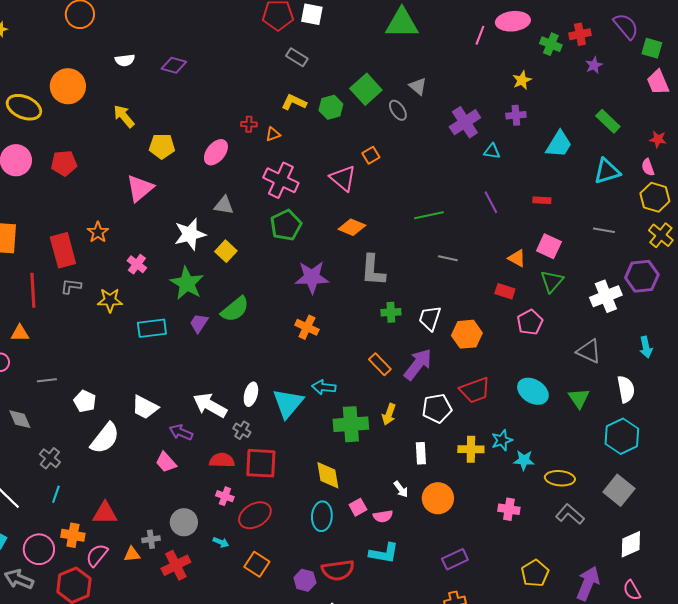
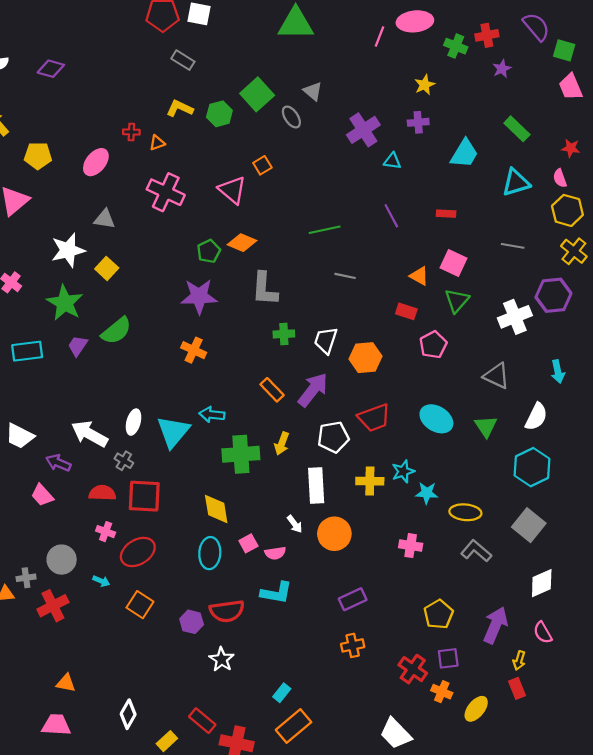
green pentagon: (286, 225) -> (209, 251), moved, size x0.7
white semicircle: (626, 389) -> (536, 417), turned 36
white rectangle: (421, 453) -> (316, 485), size x1.5

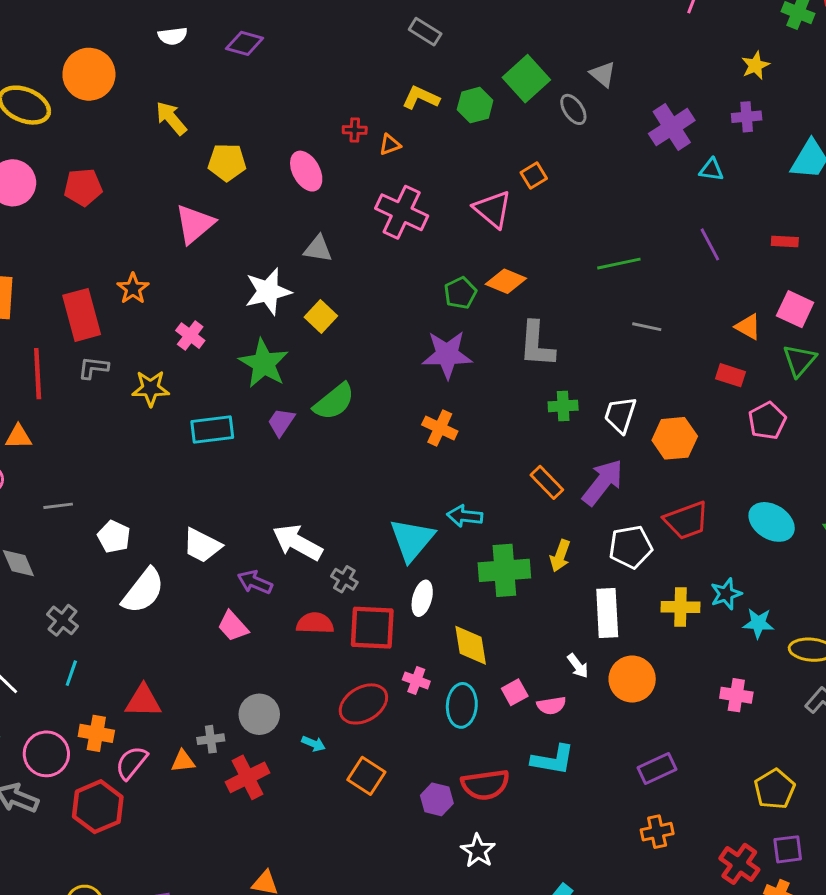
pink ellipse: (96, 162) -> (306, 171), turned -68
white ellipse: (134, 422) -> (422, 598), moved
pink cross: (106, 532) -> (416, 680), moved

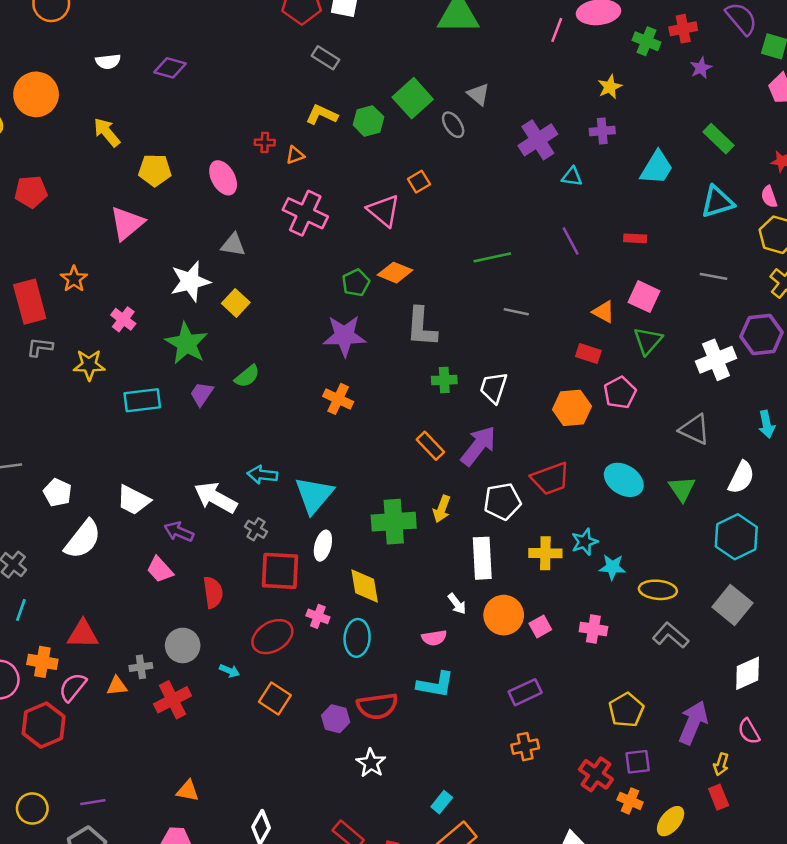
green semicircle: (334, 402) -> (247, 376), size x0.7
orange hexagon: (675, 438) -> (572, 408), moved
cyan arrow: (465, 516) -> (262, 475), moved
red semicircle: (315, 623) -> (213, 592), moved, turned 80
pink square: (515, 692) -> (540, 626), moved

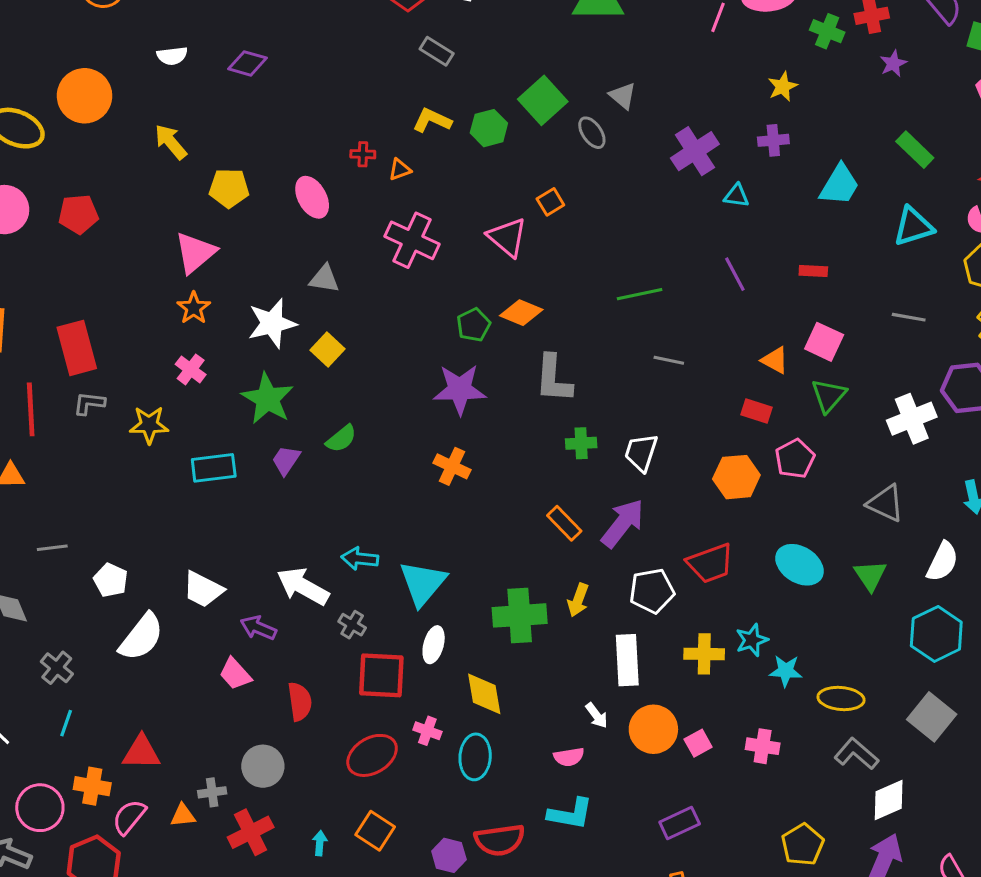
orange star: (74, 279) -> (194, 308), moved
cyan arrow: (229, 671) -> (320, 843), moved, turned -108
white diamond: (748, 673) -> (889, 800), moved

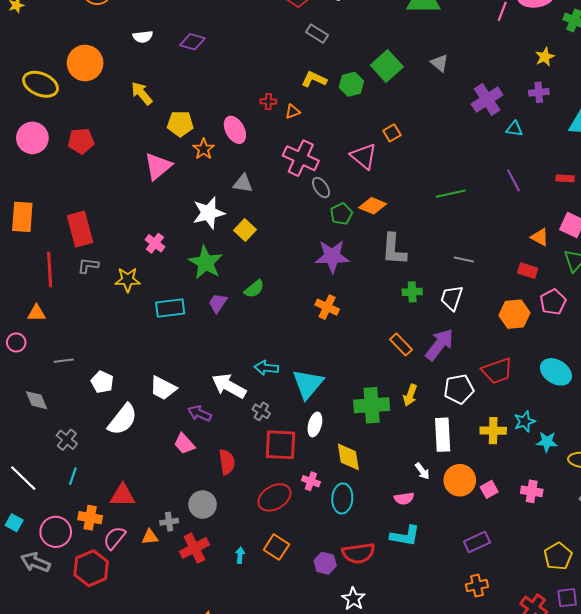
gray ellipse: (592, 133) -> (321, 188), moved
orange star: (194, 308) -> (204, 149), moved
gray line: (669, 360) -> (464, 259), moved

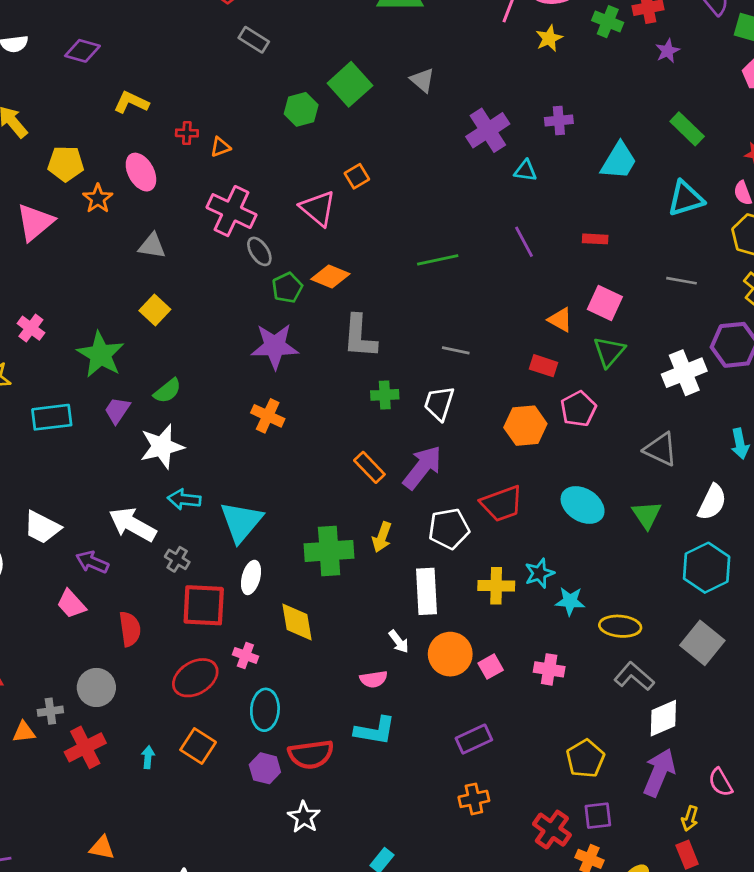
yellow star: (545, 57) -> (549, 38), moved
yellow L-shape: (314, 79) -> (131, 102), moved
white star: (209, 213) -> (162, 446), moved
cyan ellipse: (342, 498) -> (265, 710), moved

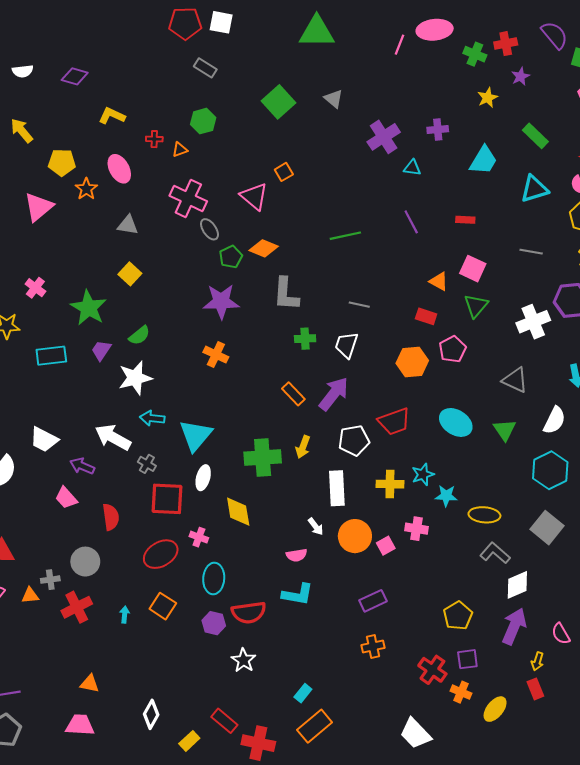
yellow star: (549, 38) -> (488, 98), moved
green hexagon: (301, 109) -> (203, 121), moved
pink cross: (549, 669) -> (416, 529), moved

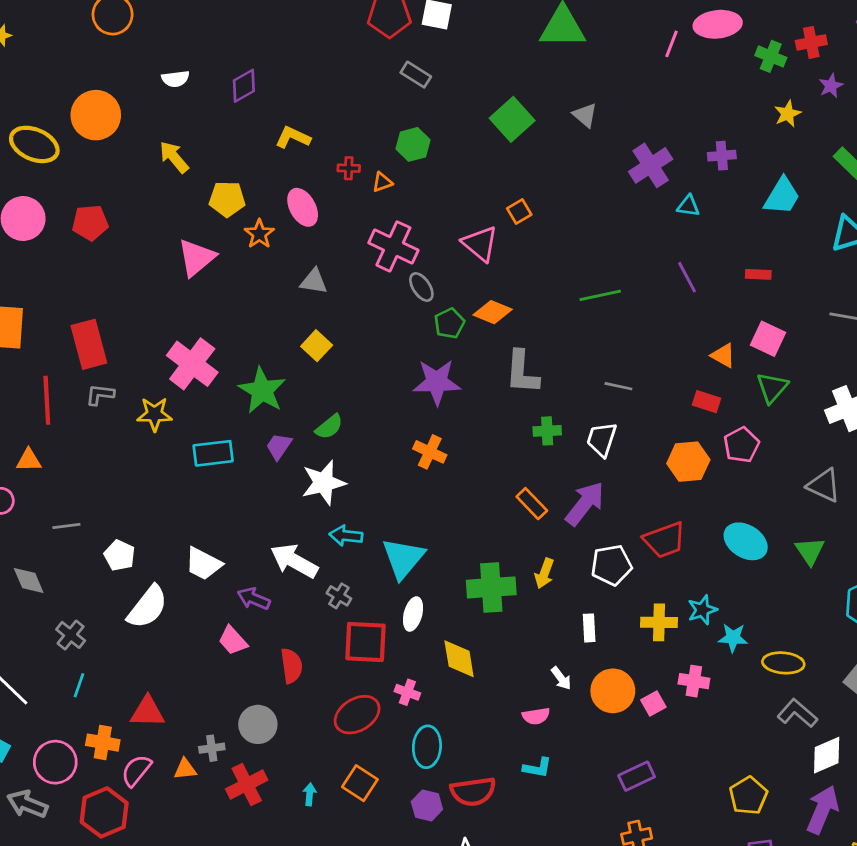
purple diamond: (75, 76) -> (244, 86), turned -45
pink cross: (35, 288) -> (192, 364), size x1.8
white rectangle: (337, 488) -> (589, 628), size x0.6
cyan L-shape: (298, 594) -> (537, 768), size x0.7

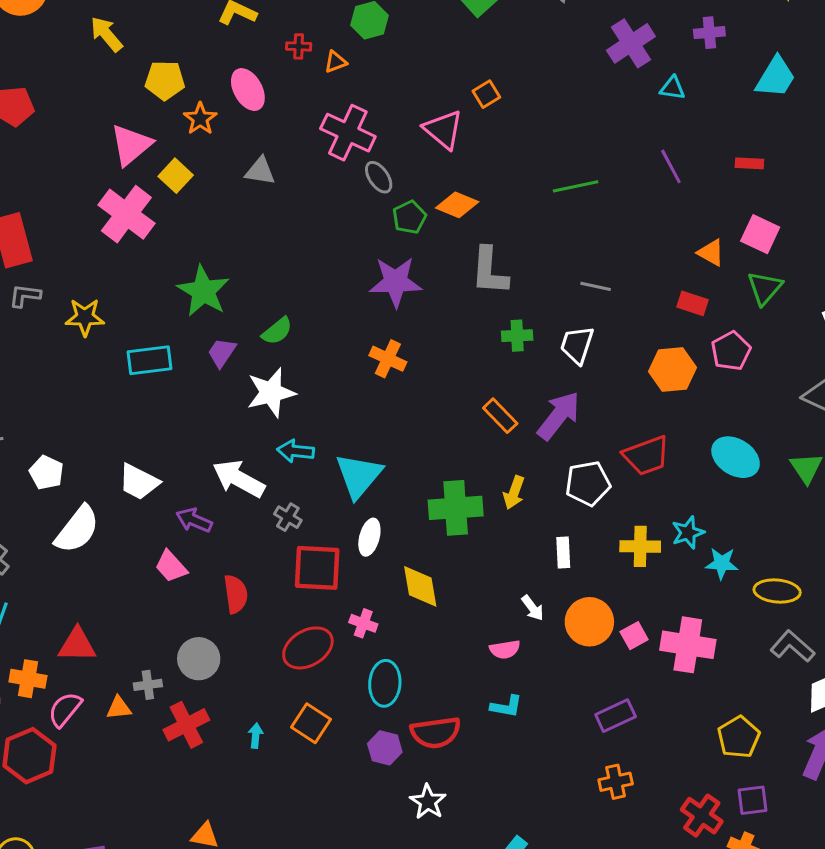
yellow square: (317, 346) -> (176, 176), moved
pink cross: (192, 364) -> (126, 214), moved
pink cross: (694, 681) -> (688, 645), moved, size x1.6

